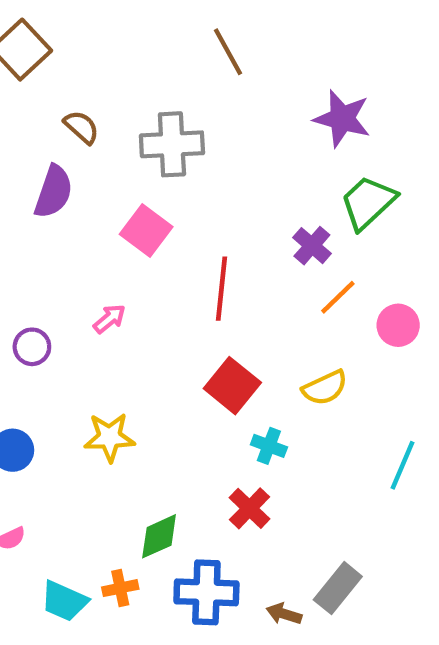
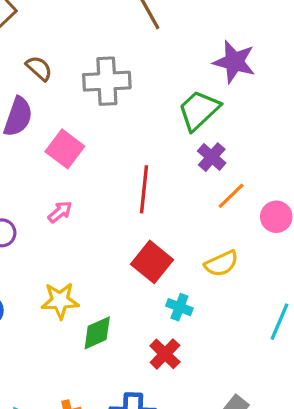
green trapezoid: (368, 202) -> (199, 110), moved
pink square: (146, 230) -> (65, 149), moved
green diamond: (159, 536) -> (97, 333), moved

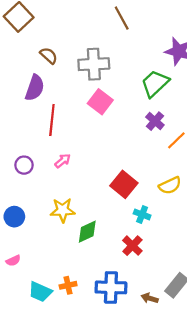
pink square: (65, 149) -> (100, 102), moved
purple cross: (212, 157) -> (155, 121), moved
red line: (144, 189) -> (52, 120), moved
pink arrow: (60, 212) -> (63, 161), moved

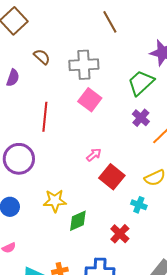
purple semicircle: (35, 88) -> (13, 78), moved, size x0.7
pink arrow: (63, 161) -> (94, 155), moved
purple circle: (24, 165) -> (19, 159), size x1.8
cyan cross: (142, 214) -> (139, 205), moved

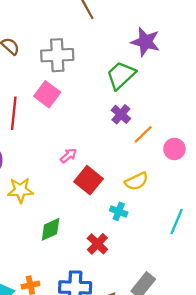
pink square: (90, 100) -> (47, 94), moved
yellow star: (55, 201) -> (20, 190), moved

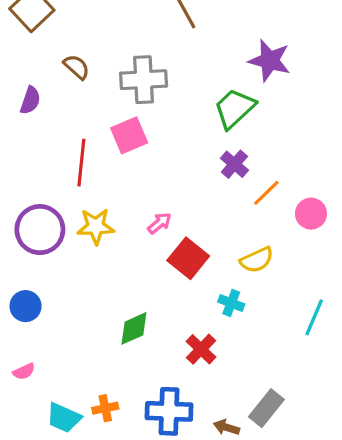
pink square: (47, 94) -> (129, 135), turned 30
yellow star: (20, 190) -> (96, 226), moved

